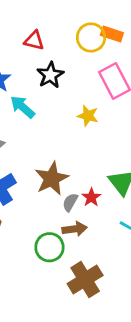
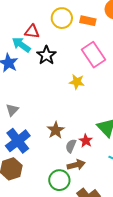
yellow circle: (91, 37) -> (62, 18), moved
cyan arrow: (23, 107) -> (21, 45), moved
brown star: (52, 179) -> (56, 130), size x0.7

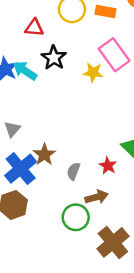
cyan arrow: (21, 45) -> (25, 71), moved
yellow star: (77, 82) -> (93, 73), moved
brown star: (56, 130) -> (44, 155), moved
gray semicircle: (71, 146) -> (73, 171), moved

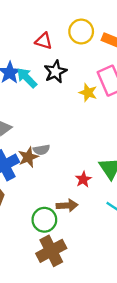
gray semicircle: (73, 171) -> (41, 150), moved, turned -133
brown cross: (113, 242) -> (51, 251), moved

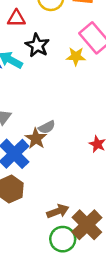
brown arrow: (67, 205) -> (58, 211), moved
green circle: (44, 220) -> (63, 239), moved

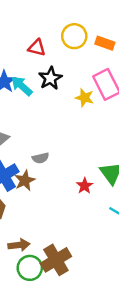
brown star: (36, 139) -> (25, 180), moved
brown arrow: (58, 211) -> (19, 245), moved

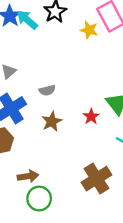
brown star: (25, 180) -> (52, 121), moved
brown cross: (56, 260) -> (96, 179), moved

